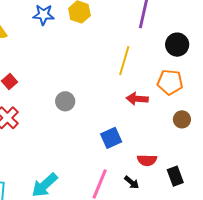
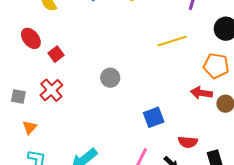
yellow line: (124, 61) -> (172, 41), turned 52
red arrow: (137, 99) -> (201, 93), moved

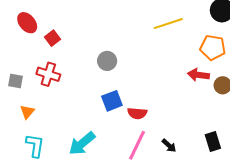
red cross: (51, 90) -> (48, 74), turned -30
blue square: (154, 117) -> (112, 101), moved
red semicircle: (188, 142) -> (137, 113), moved

